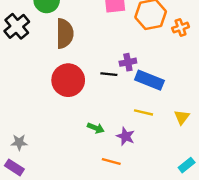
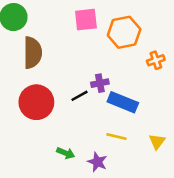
orange cross: (181, 28) -> (156, 60), moved
black line: (109, 74) -> (80, 96), turned -35

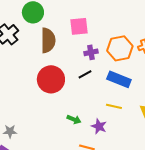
pink square: (86, 20) -> (79, 26), moved
orange hexagon: (124, 32) -> (120, 48), moved
purple cross: (100, 83) -> (91, 52), moved

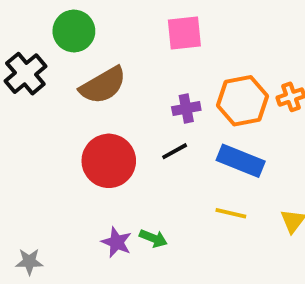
pink square: (79, 26) -> (184, 33), moved
brown semicircle: (48, 40) -> (103, 85), turned 60
purple star: (99, 126) -> (117, 242), moved

